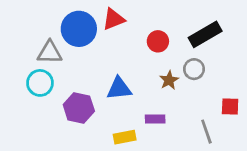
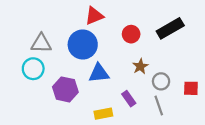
blue circle: (79, 29) -> (83, 44), moved
gray circle: (194, 69) -> (161, 81), moved
purple rectangle: (155, 119) -> (129, 99), turned 56
gray line: (206, 132) -> (159, 106), moved

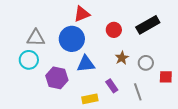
gray circle: (161, 81) -> (146, 63), moved

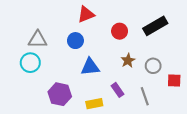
blue circle: (72, 39) -> (75, 41), size x0.6
purple hexagon: (57, 78) -> (60, 94), moved

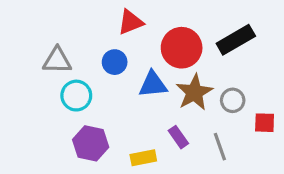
red circle: (120, 31) -> (182, 48), size x1.6
brown star: (128, 61) -> (194, 92), size x1.6
cyan circle: (30, 63) -> (76, 96), moved
blue triangle: (90, 67) -> (153, 84), moved

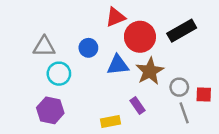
red triangle: (131, 22) -> (115, 17), moved
gray circle: (233, 100) -> (179, 87), moved
purple hexagon: (91, 143) -> (50, 110), moved
gray line: (220, 147) -> (184, 113), moved

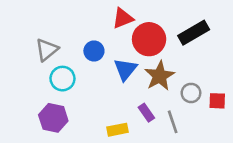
gray triangle: (44, 47) -> (47, 50), turned -40
blue triangle: (118, 65) -> (125, 69), turned -45
gray line: (184, 113) -> (173, 122), moved

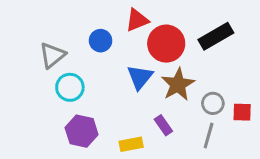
blue circle: (94, 51) -> (101, 41), moved
purple hexagon: (53, 118) -> (82, 131), moved
gray line: (173, 122) -> (209, 135), moved, turned 35

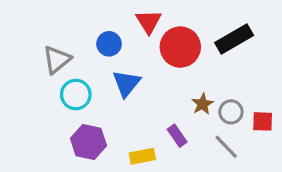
red triangle: (137, 20) -> (149, 22), turned -40
blue triangle: (140, 77) -> (126, 83), moved
brown star: (178, 84) -> (202, 104), moved, size x0.6
gray line: (209, 135) -> (226, 147), turned -60

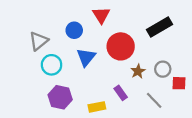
red circle: (180, 47) -> (121, 46), moved
gray circle: (231, 112) -> (163, 69), moved

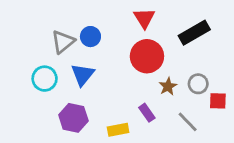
red triangle: (101, 15) -> (144, 18), moved
gray triangle: (39, 41) -> (63, 42), moved
blue triangle: (86, 57) -> (83, 75), moved
cyan circle: (52, 65) -> (45, 79), moved

